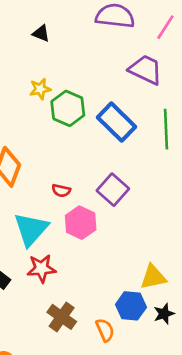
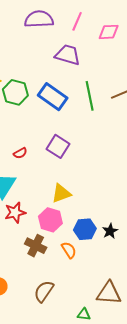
red semicircle: (61, 191) -> (20, 153), turned -32
pink hexagon: (81, 223) -> (50, 220), moved
yellow triangle: (153, 277) -> (61, 193), moved

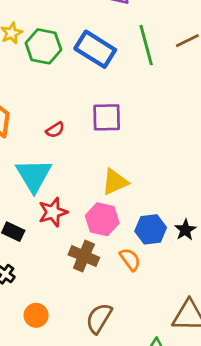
purple square: (58, 146) -> (107, 117), turned -30

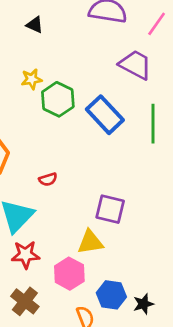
purple square: (107, 117) -> (110, 209), moved
brown cross: (84, 256) -> (25, 301), moved

